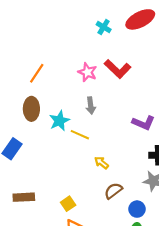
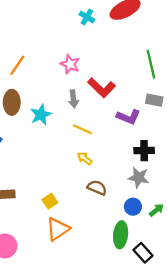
red L-shape: (118, 69) -> (101, 88), moved
yellow line: (80, 135) -> (82, 129), moved
brown semicircle: (113, 191) -> (97, 188), turned 60
blue circle: (137, 209) -> (133, 207), moved

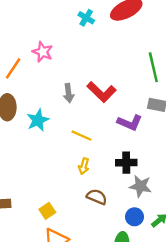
pink star: (70, 64) -> (43, 52), moved
gray arrow: (73, 99) -> (68, 93), moved
black cross: (144, 151) -> (126, 163), moved
yellow arrow: (85, 158) -> (84, 166), turned -112

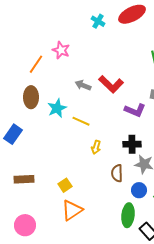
gray arrow: (68, 93) -> (83, 85), turned 119
yellow line: (81, 136) -> (81, 121), moved
brown semicircle: (97, 197) -> (117, 173), moved, turned -114

